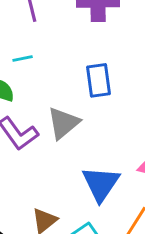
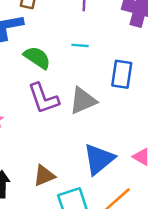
cyan line: (23, 58) -> (80, 45), moved

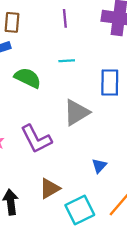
purple L-shape: (43, 98) -> (36, 139), moved
blue triangle: (99, 159) -> (99, 166), size x0.5

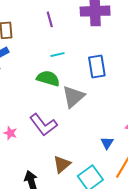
green semicircle: (28, 78) -> (48, 78), moved
blue triangle: (99, 166) -> (107, 143), moved

